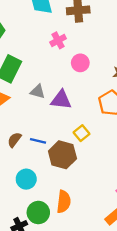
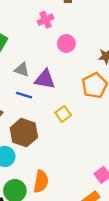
blue line: (38, 141) -> (24, 95), moved
brown hexagon: (62, 155) -> (24, 133), moved

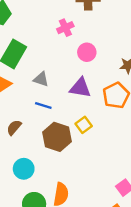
purple triangle: (45, 79) -> (80, 88), moved
brown hexagon: (24, 133) -> (57, 137), moved

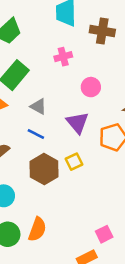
pink cross: (65, 28) -> (63, 57), moved
purple triangle: (80, 88) -> (77, 123), turned 30

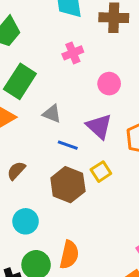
blue line: (36, 134) -> (68, 145), moved

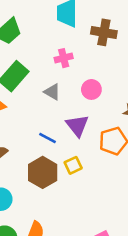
gray triangle: (52, 114) -> (52, 92), moved

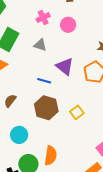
pink circle: (91, 89) -> (68, 25), moved
yellow square: (73, 165) -> (77, 112), moved

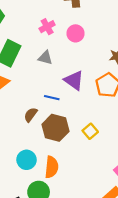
brown semicircle: (10, 101) -> (31, 115), moved
orange semicircle: (51, 156) -> (52, 167), moved

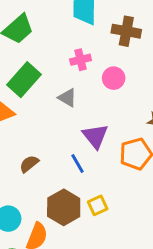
blue line: (52, 98) -> (78, 163), moved, turned 32
brown hexagon: (55, 128) -> (64, 207), moved

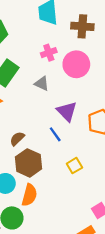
pink circle: (114, 78) -> (76, 64), size x1.5
brown hexagon: (64, 207) -> (28, 163), moved

